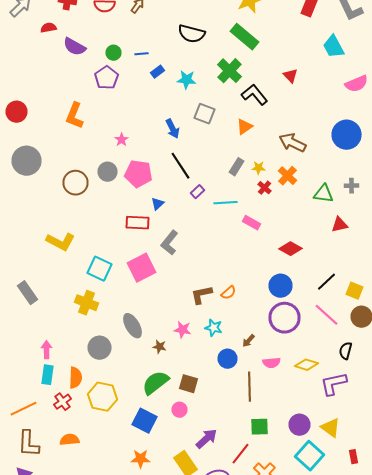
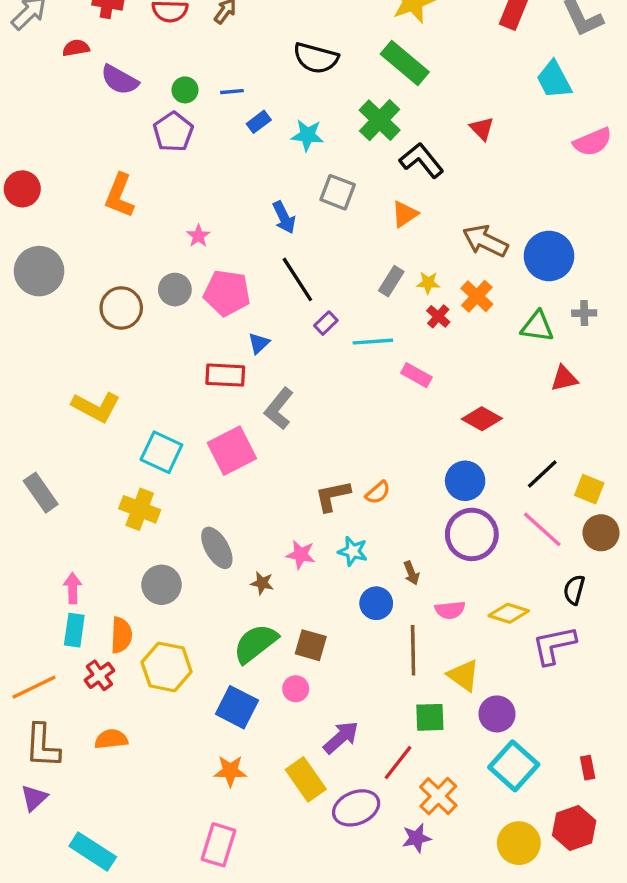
blue circle: (346, 135) -> (549, 256), moved
brown arrow: (248, 341) -> (411, 573), turned -64
yellow triangle: (330, 428) -> (463, 675), moved

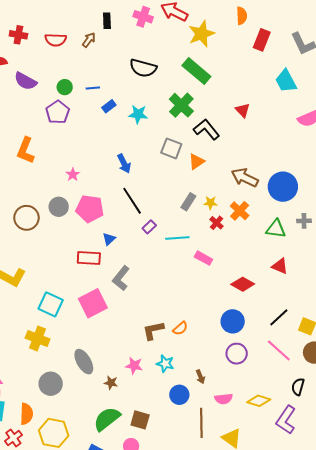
gray square: (338, 192) -> (171, 148), moved
red triangle: (564, 378) -> (280, 266), moved, turned 36
purple circle: (472, 534) -> (237, 354), size x0.7
purple L-shape: (554, 645) -> (286, 420), turned -44

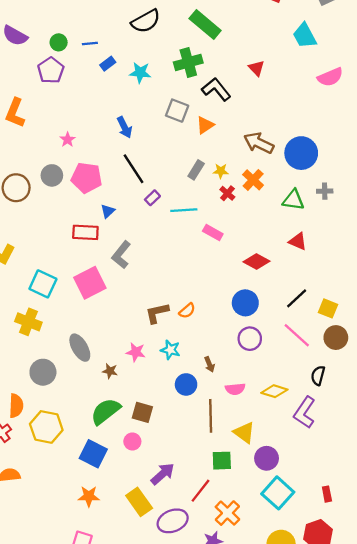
black semicircle: (143, 68) -> (146, 21), turned -44
green cross: (181, 105) -> (188, 62), turned 30

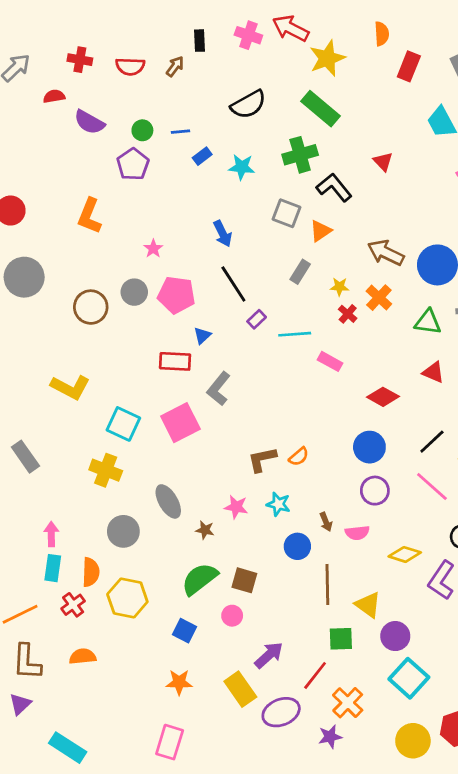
gray rectangle: (196, 170) -> (300, 272), moved
pink semicircle: (235, 389) -> (357, 533), moved
blue square: (93, 454) -> (185, 631), size x0.7

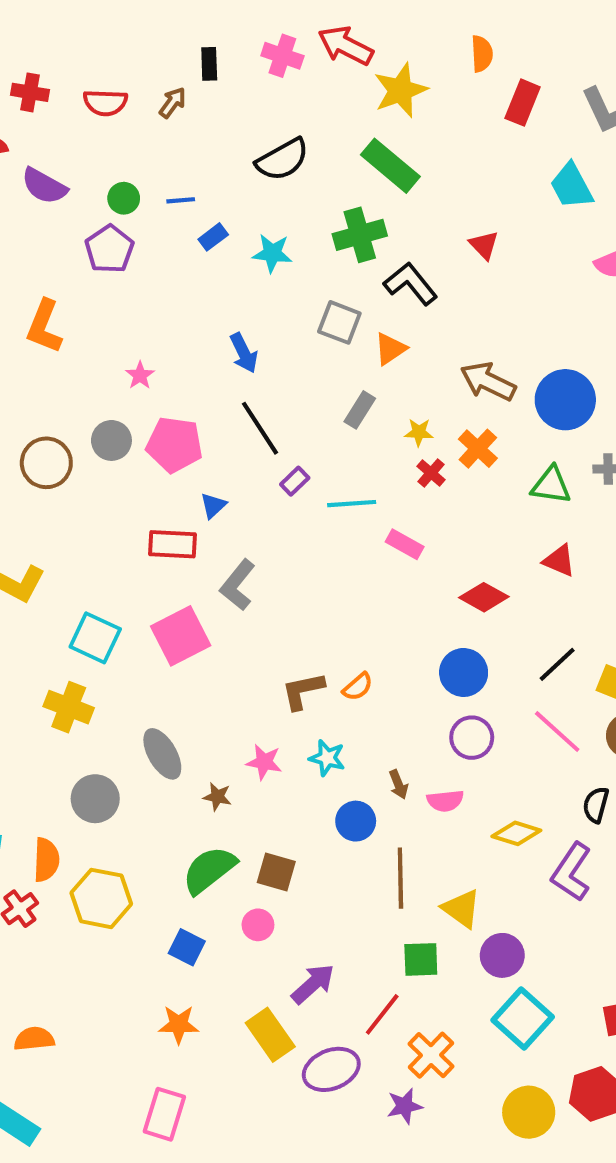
orange semicircle: (83, 656) -> (34, 1039), moved

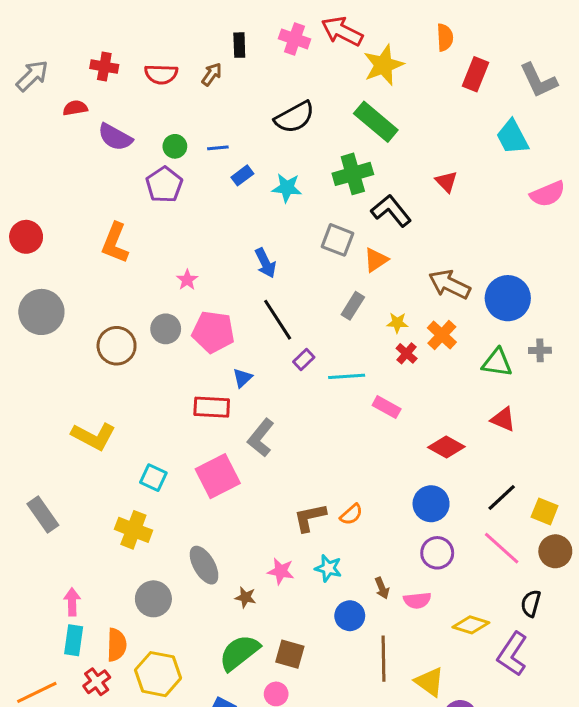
cyan square: (95, 638) -> (153, 478), size x0.7

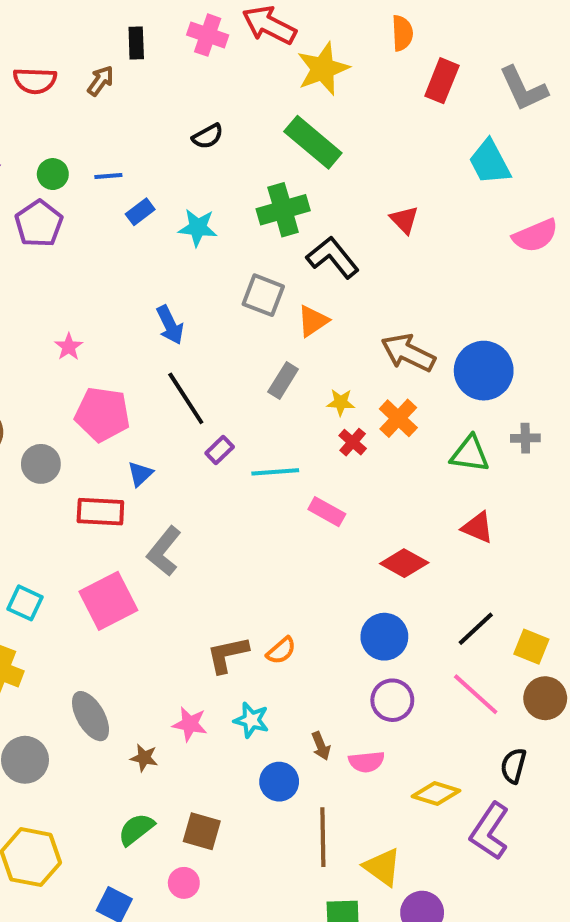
black semicircle: (295, 117) -> (208, 136), size x0.6
gray circle: (166, 329) -> (41, 464), moved
green semicircle: (239, 653) -> (136, 829), size x0.7

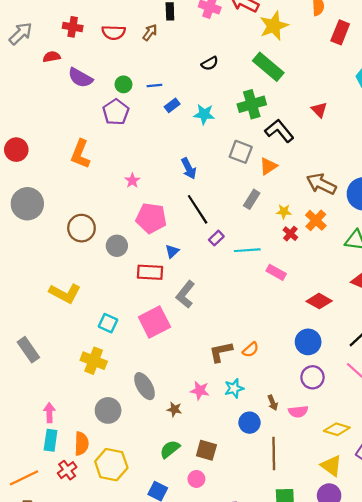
cyan star: (251, 720) -> (234, 388), turned -30
yellow triangle: (382, 867) -> (331, 466), moved

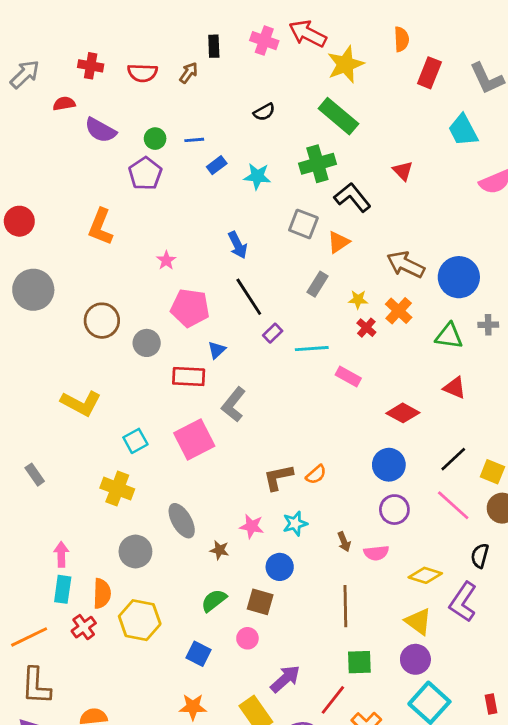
cyan square: (108, 323) -> (135, 441), turned 36
gray rectangle: (28, 350) -> (35, 475), size x0.7
blue circle: (249, 423) -> (280, 567), moved

